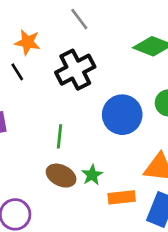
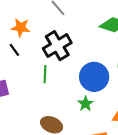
green line: (59, 136) -> (45, 74), moved
green star: (92, 175) -> (85, 104), moved

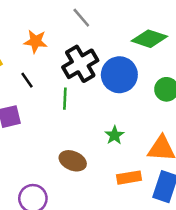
black line: (14, 50) -> (27, 80), moved
blue circle: (94, 77) -> (119, 75), moved

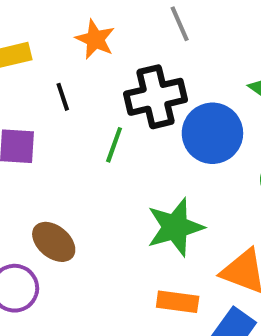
green star: (114, 135) -> (175, 227), size x1.8
brown ellipse: (73, 161) -> (54, 242), moved

